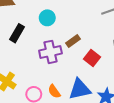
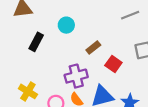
purple cross: (50, 52) -> (76, 76), moved

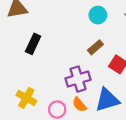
cyan circle: (66, 25) -> (98, 15), moved

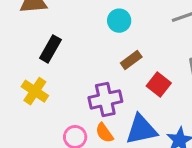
cyan circle: (98, 15) -> (119, 21), moved
yellow cross: (26, 98) -> (35, 91), moved

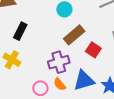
brown rectangle: (131, 60) -> (74, 35), size x1.5

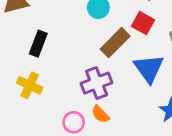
red square: (93, 50) -> (143, 23), moved
blue triangle: (84, 80) -> (149, 68), moved, turned -45

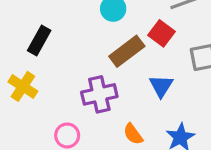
blue triangle: (149, 68) -> (161, 86), size x0.7
orange semicircle: (100, 114) -> (133, 134), moved

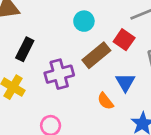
purple cross: (99, 94) -> (59, 74), moved
orange semicircle: (133, 134) -> (105, 101), moved

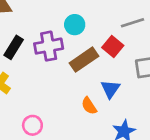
purple cross: (59, 74) -> (49, 46), moved

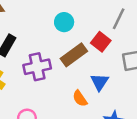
gray line: (133, 23) -> (119, 19), turned -45
purple cross: (49, 46) -> (37, 67), moved

